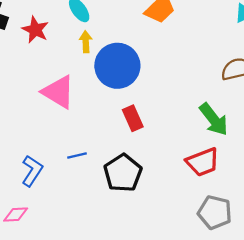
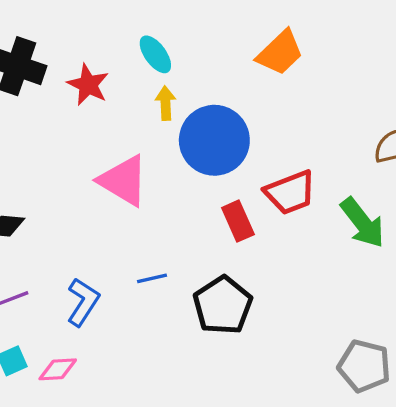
red trapezoid: (203, 162) -> (290, 192), moved

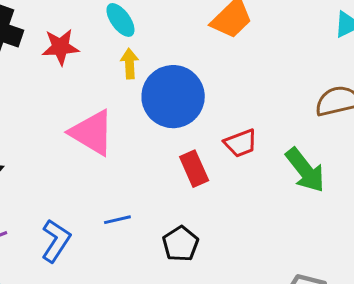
red star: (88, 85) -> (60, 47), turned -30
red trapezoid: (290, 192) -> (241, 143), size x0.7
black pentagon: (223, 305) -> (181, 244), size x0.7

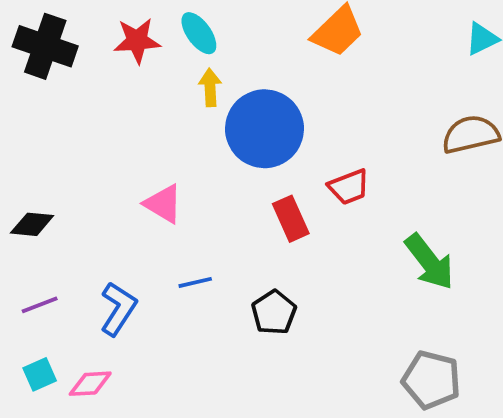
red star: (60, 47) -> (137, 41), moved
pink triangle: (92, 133) -> (163, 204), moved, size x0.7
green arrow: (305, 170) -> (429, 262), moved

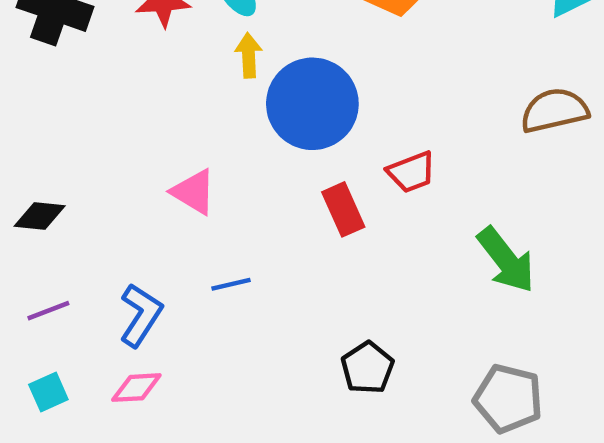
black pentagon: (274, 312) -> (367, 368), moved
pink diamond: (90, 384) -> (136, 388), moved

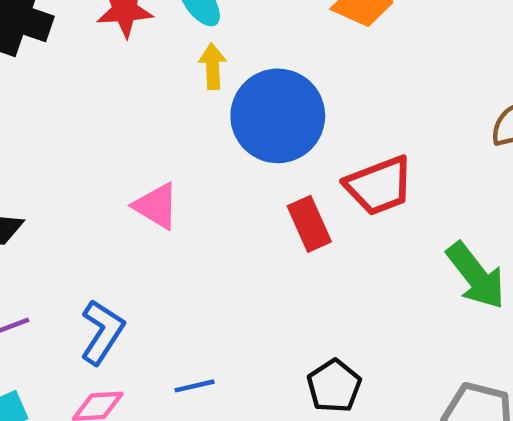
red trapezoid: (411, 172) -> (379, 186), size x1.4
blue line: (231, 284) -> (195, 386), moved

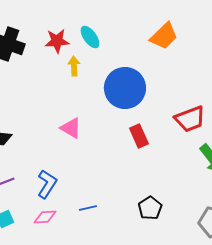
yellow arrow: (213, 66) -> (74, 66), moved
red trapezoid: (379, 186) -> (190, 119), moved

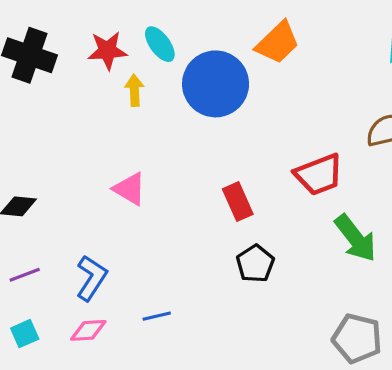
blue circle: (125, 88) -> (216, 84), moved
black pentagon: (150, 208) -> (255, 264), moved

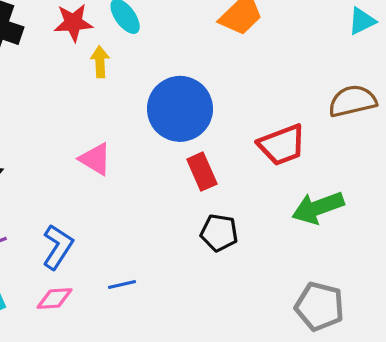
blue circle: (216, 84) -> (180, 109), moved
green arrow: (355, 238) -> (318, 208), turned 108
black pentagon: (255, 264) -> (219, 233), turned -30

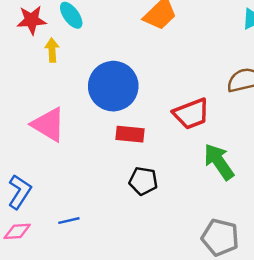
pink triangle: (95, 159) -> (48, 125), size x1.4
red rectangle: (202, 172) -> (130, 134), turned -60
green arrow: (318, 208) -> (219, 162), turned 75

